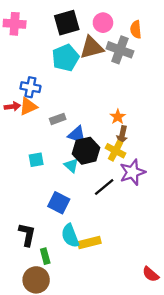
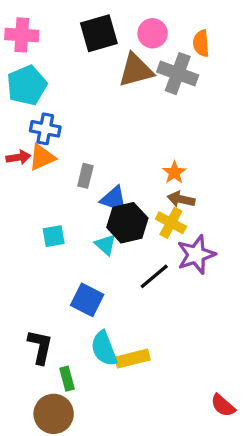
cyan pentagon: (66, 58) -> (27, 85), moved
gray rectangle: (58, 119) -> (85, 176), turned -56
brown arrow: (122, 135) -> (181, 199), turned 90

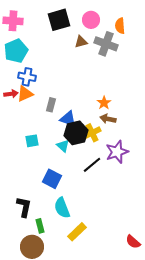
brown triangle: (136, 70) -> (81, 42), size x0.6
yellow cross: (171, 223) -> (92, 133), moved, turned 36
yellow rectangle: (132, 359) -> (77, 232), moved, turned -30

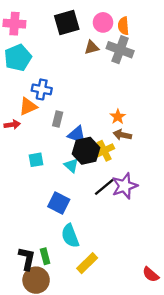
orange semicircle: (120, 26) -> (123, 26), moved
blue cross: (27, 77) -> (42, 89), moved
red arrow: (11, 94) -> (12, 125), moved
purple star: (117, 152) -> (125, 186), moved
black L-shape: (24, 207) -> (27, 259), moved

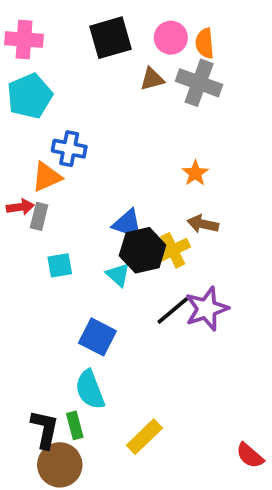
orange star: (118, 117) -> (195, 173), moved
gray rectangle: (58, 119) -> (39, 216), moved
cyan semicircle: (70, 236) -> (90, 390), moved

